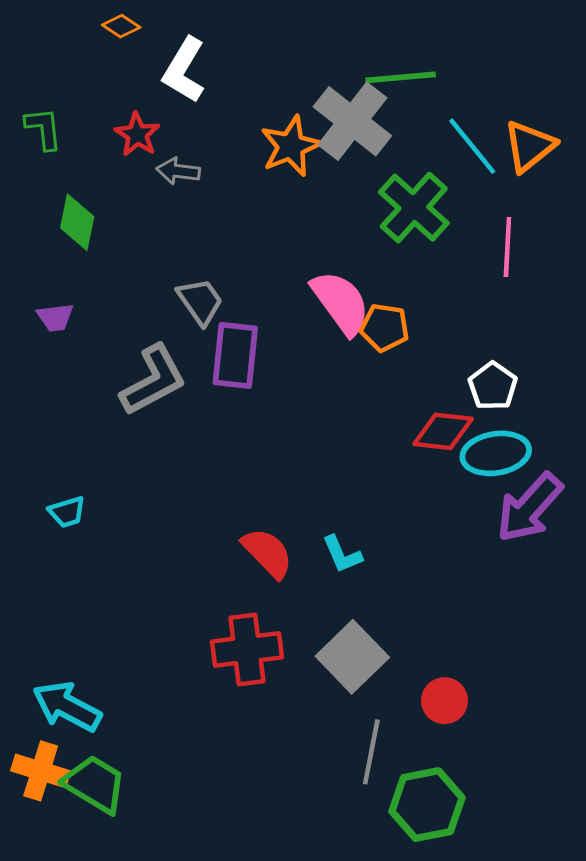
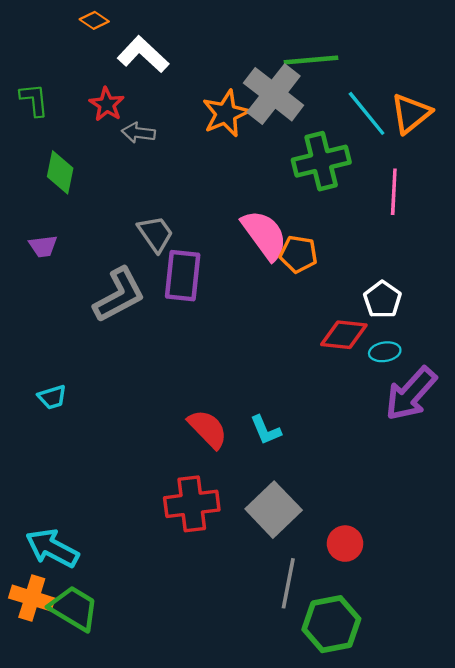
white L-shape: (184, 70) -> (143, 54), turned 102
green cross: (414, 208) -> (321, 161), turned 34
cyan ellipse: (496, 453) -> (385, 352), size x0.6

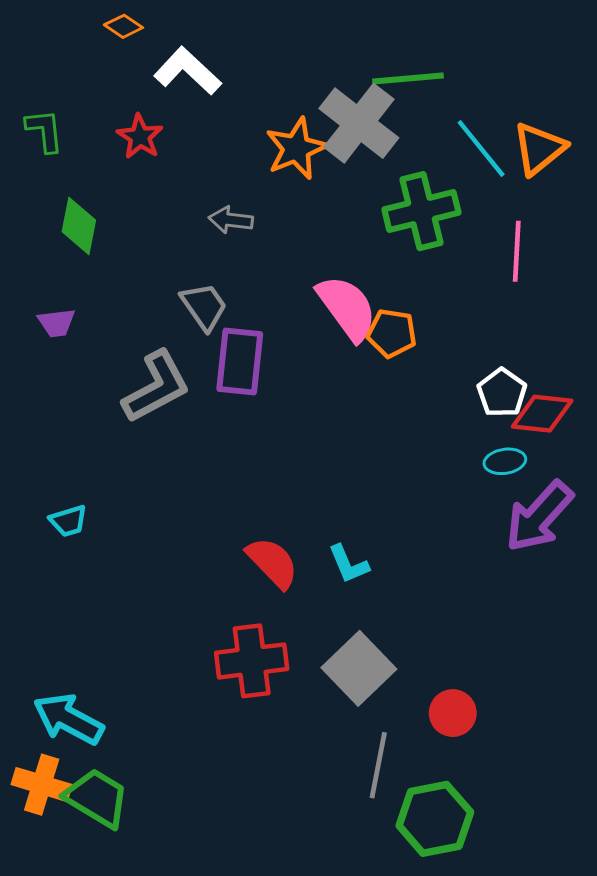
gray arrow: (138, 133) -> (231, 220), moved
red diamond: (344, 335) -> (542, 414), moved

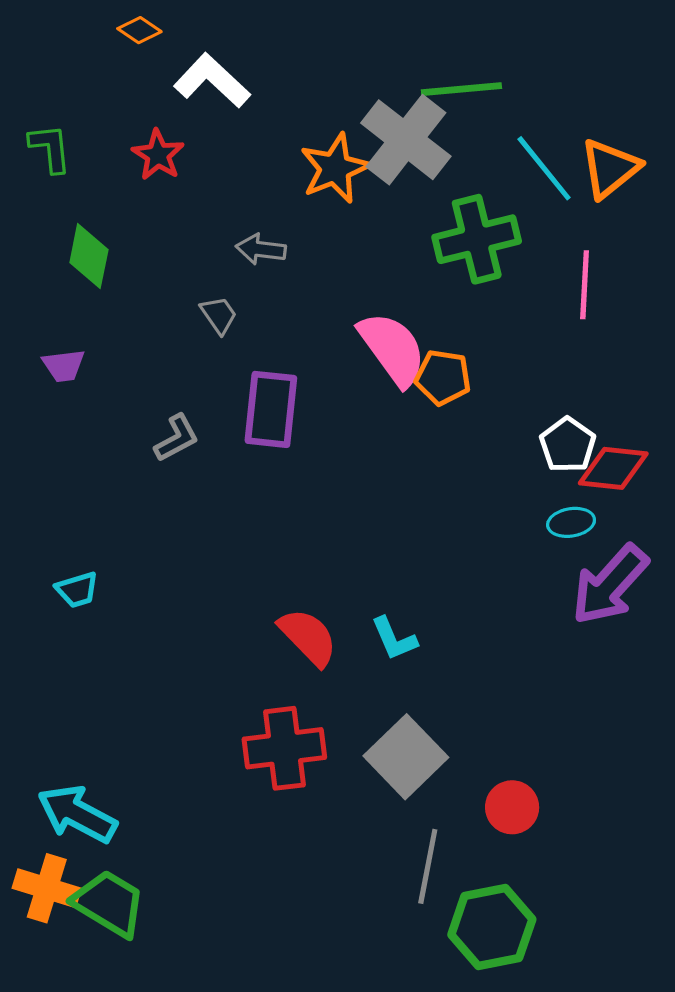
gray trapezoid: (204, 306) -> (219, 315), moved, size x0.7
gray L-shape: (156, 387) -> (177, 438), size x0.6

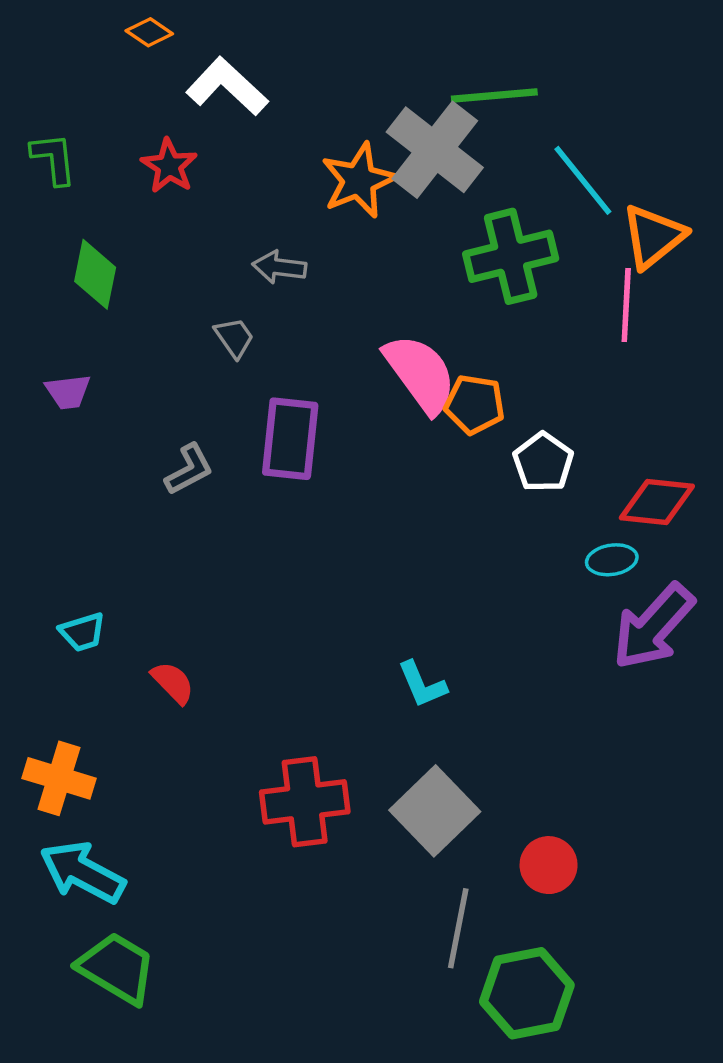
orange triangle: (610, 168) -> (653, 236), moved
white pentagon: (568, 445) -> (543, 462), moved
red semicircle: (308, 637) -> (173, 683), moved, size x0.7
orange cross: (47, 888) -> (59, 778), moved

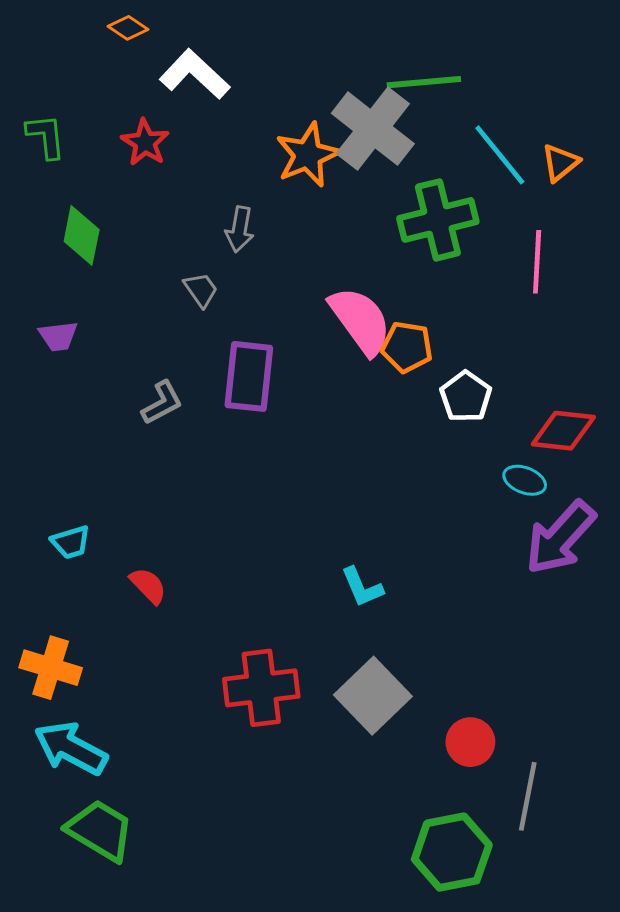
orange triangle: (653, 236) -> (560, 163), moved, size x0.7
gray arrow: (279, 267) -> (240, 229), turned -87
cyan ellipse: (612, 560) -> (525, 480), turned 30
gray line: (458, 928) -> (528, 796), moved

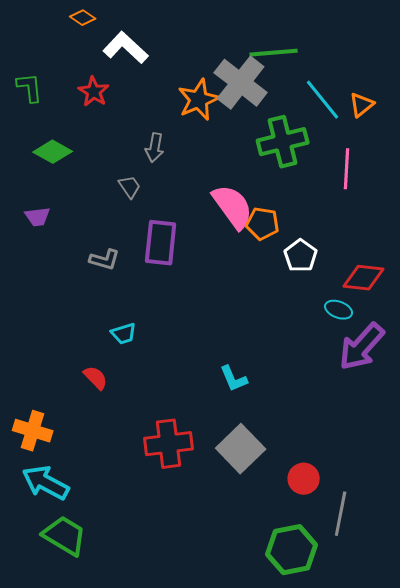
green diamond: (82, 235) -> (53, 152), turned -72
gray L-shape: (162, 403) -> (105, 260), turned 44
cyan trapezoid: (71, 542) -> (124, 334), moved

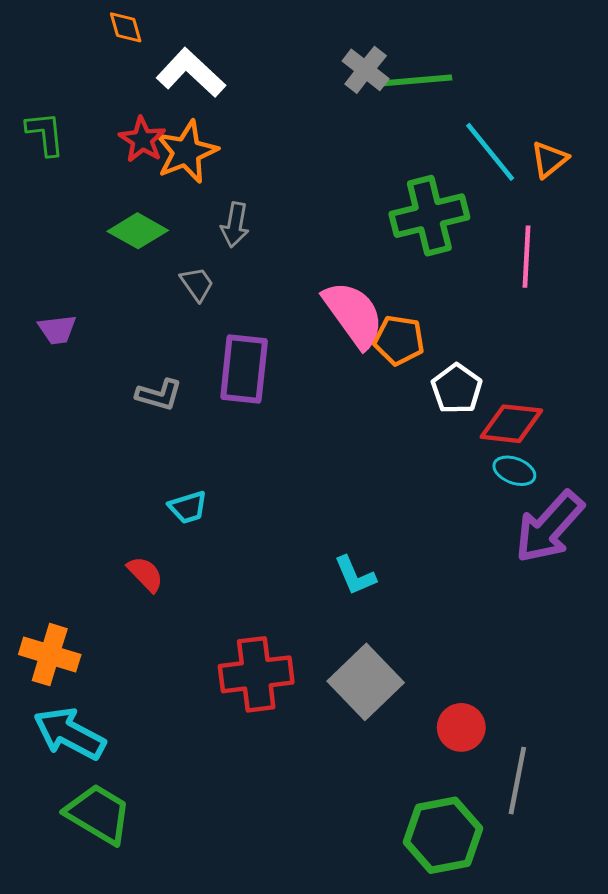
orange diamond: (83, 18) -> (126, 27), turned 40
gray cross: (241, 83) -> (366, 70), moved, size x0.6
orange star: (199, 100) -> (186, 152), moved
green diamond: (53, 152) -> (138, 231), moved
red diamond: (364, 278) -> (511, 424), moved

